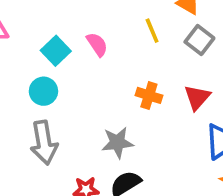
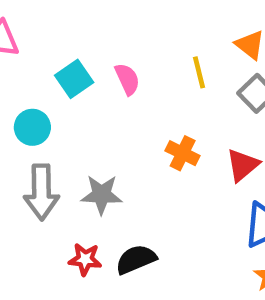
cyan circle: (43, 91) -> (32, 127), moved
gray star: (117, 143) -> (101, 195), moved

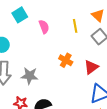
cyan square: (74, 79) -> (20, 15), moved

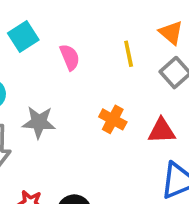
red triangle: (91, 67) -> (162, 131), turned 35
gray star: (30, 76) -> (39, 122), moved

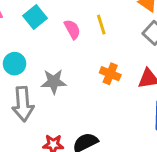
yellow line: (129, 54) -> (101, 25), moved

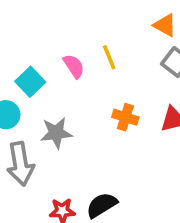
cyan square: (35, 17) -> (30, 82), moved

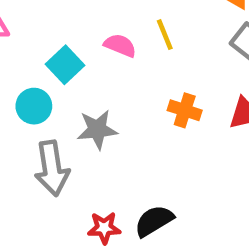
pink semicircle: (74, 66) -> (120, 45), turned -35

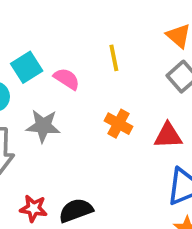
pink semicircle: (120, 45) -> (67, 79), moved

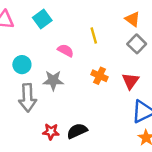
cyan square: (27, 67) -> (42, 19), moved
red triangle: (168, 136) -> (130, 81), turned -48

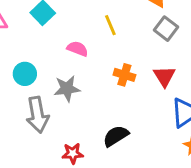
black semicircle: (77, 131) -> (116, 136), moved

